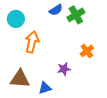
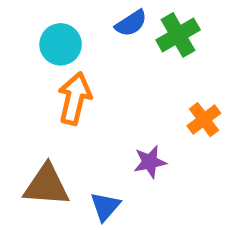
cyan circle: (16, 19) -> (61, 44), moved
blue triangle: (45, 88) -> (105, 207), turned -32

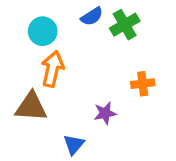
orange cross: (204, 120) -> (143, 84), turned 30
brown triangle: (46, 185) -> (31, 107), moved

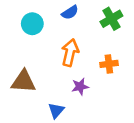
green cross: (125, 25) -> (111, 19), moved
orange arrow: (52, 69) -> (70, 53), moved

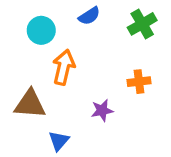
orange arrow: (70, 53) -> (64, 67), moved
blue triangle: (56, 110) -> (59, 141), moved

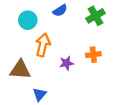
purple star: (102, 110) -> (66, 63), moved

